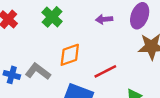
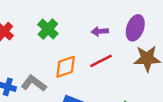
red line: (105, 71) -> (101, 61), moved

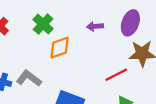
red line: (101, 61) -> (116, 75), moved
orange diamond: (66, 67) -> (60, 48), moved

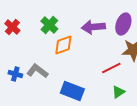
purple arrow: (95, 26) -> (93, 27), size x1.6

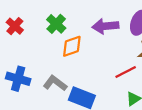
gray L-shape: (37, 71) -> (55, 83), moved
blue cross: (15, 74) -> (18, 79), size x1.5

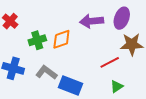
green cross: (56, 24) -> (37, 40), moved, turned 30

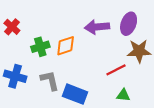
gray L-shape: (46, 72) -> (50, 80), turned 40
green triangle: (117, 86) -> (123, 95), turned 40

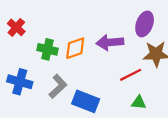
purple arrow: (97, 27) -> (110, 42), moved
green cross: (40, 47) -> (47, 49), turned 30
gray L-shape: (50, 80) -> (58, 86), turned 60

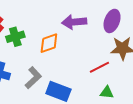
purple arrow: (110, 42) -> (74, 22), moved
green cross: (47, 49) -> (15, 37), moved, turned -30

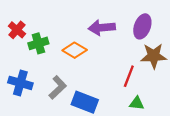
orange diamond: (49, 43) -> (75, 50), turned 50
red line: (99, 67) -> (129, 76), turned -42

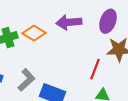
orange diamond: (75, 50) -> (34, 33), moved

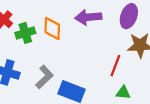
orange diamond: (34, 33) -> (52, 28), turned 60

